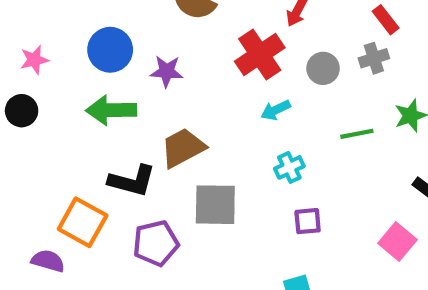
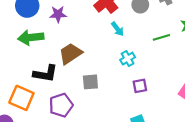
cyan arrow: (276, 110) -> (117, 29), turned -96
gray square: (215, 205) -> (90, 82), size x0.7

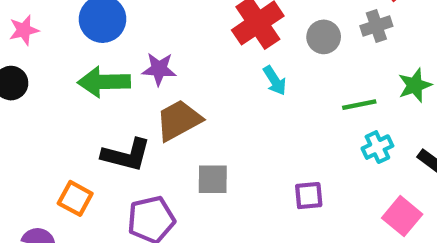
purple star: (58, 14) -> (159, 69), moved
cyan cross: (128, 59) -> (377, 147), moved
orange square: (21, 98) -> (75, 198), size x0.7

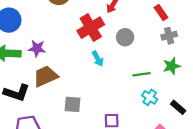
gray cross: (376, 26) -> (169, 36), moved
cyan cross: (377, 147) -> (150, 97), turned -35
gray square: (213, 179) -> (72, 104), moved

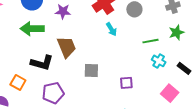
purple star: (37, 48) -> (63, 12), moved
brown trapezoid: (46, 76) -> (67, 47), turned 95

